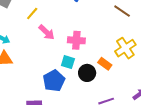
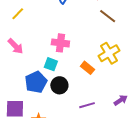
pink arrow: (47, 32) -> (16, 46), moved
black circle: (87, 73) -> (59, 85), moved

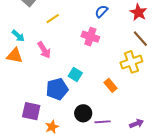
pink cross: (60, 43) -> (90, 37), moved
yellow cross: (109, 53) -> (131, 62), moved
black circle: (59, 85) -> (83, 113), moved

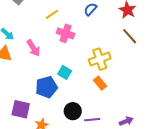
yellow line: (53, 19) -> (52, 14), moved
pink cross: (90, 37) -> (66, 33), moved
yellow cross: (131, 62) -> (100, 59), moved

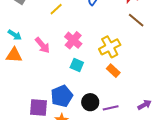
pink cross: (66, 33) -> (73, 40), moved, turned 30
blue pentagon: (46, 87) -> (62, 96), moved

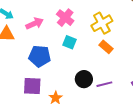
pink arrow: (42, 45) -> (35, 23), turned -72
blue pentagon: (62, 96) -> (40, 56), moved, turned 30

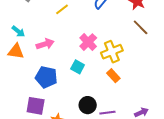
pink cross: (65, 18) -> (88, 42), moved

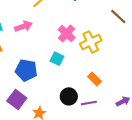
pink arrow: (45, 44) -> (23, 26), moved
orange rectangle: (113, 76) -> (94, 79), moved
purple square: (36, 106) -> (17, 99), turned 30

